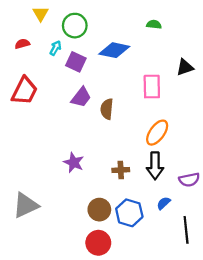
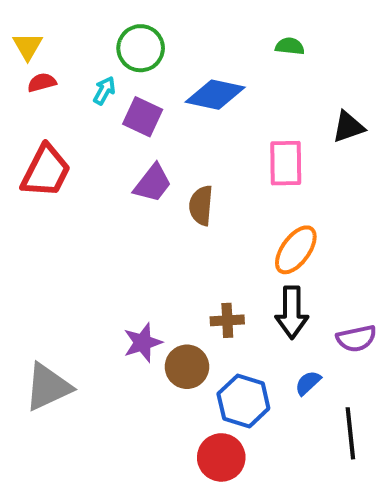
yellow triangle: (41, 14) -> (28, 46), moved
purple star: (74, 163) -> (143, 343), moved, turned 30
brown circle: (99, 210) -> (187, 367), moved
red circle: (98, 243) -> (221, 457), moved

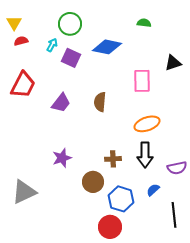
purple trapezoid: (153, 183) -> (61, 103), moved
orange ellipse: (296, 250) -> (147, 124), turned 35
purple star: (143, 343) -> (62, 158), moved

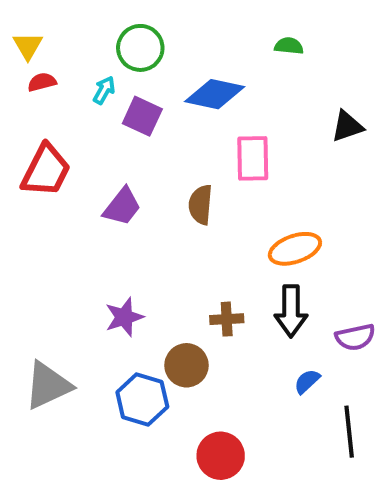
pink rectangle: (142, 81) -> (253, 158), moved
blue hexagon: (121, 199) -> (142, 399), moved

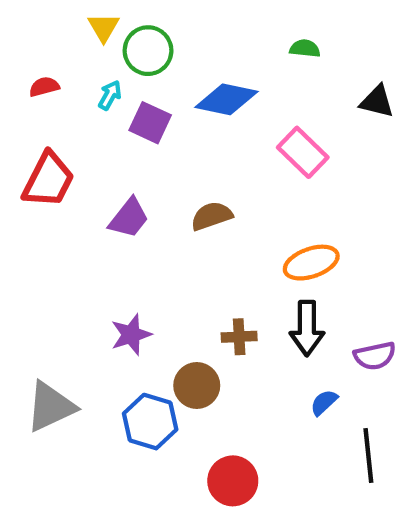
yellow triangle: (28, 46) -> (104, 27), moved
black triangle: (347, 126) -> (377, 101), moved, turned 33
pink rectangle: (253, 158) -> (303, 152), moved, turned -45
brown semicircle: (201, 205) -> (212, 216), turned 66

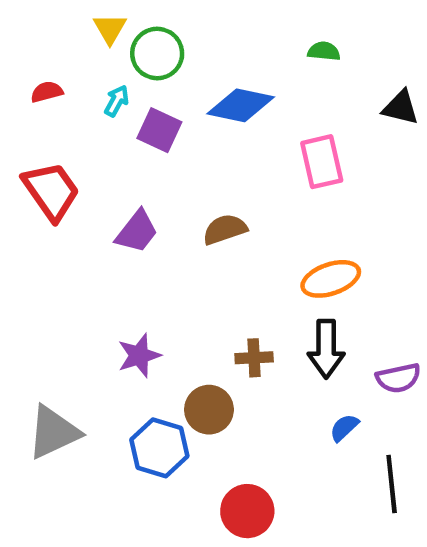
pink rectangle: (303, 152) -> (322, 162), turned 33
red trapezoid: (48, 180) -> (51, 191), turned -62

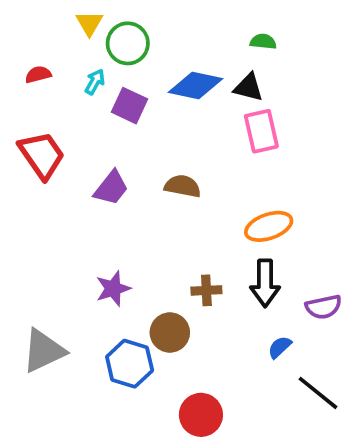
black triangle: (401, 108) -> (249, 87), moved
brown semicircle: (225, 229) -> (183, 186), turned 30
black line: (392, 484) -> (318, 393), turned -45

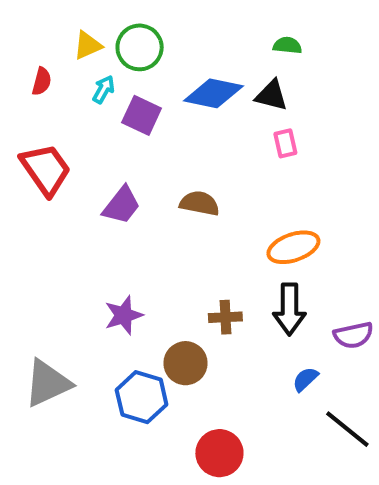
yellow triangle: (89, 23) -> (88, 45), moved, turned 36
red semicircle: (38, 74) -> (42, 81), turned 120
pink rectangle: (261, 131) -> (285, 143), size x0.6

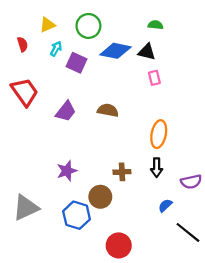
green circle: (140, 47) -> (88, 26), moved
red semicircle: (42, 81) -> (22, 44), turned -32
orange ellipse: (293, 247) -> (159, 134), turned -60
black arrow: (289, 309) -> (157, 168), size x0.7

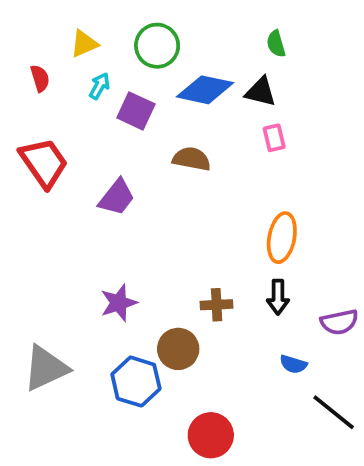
green semicircle: (155, 25) -> (276, 44), turned -112
brown semicircle: (108, 110) -> (192, 159), moved
blue semicircle: (165, 205) -> (293, 364), turned -120

